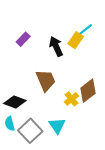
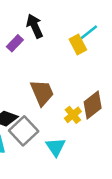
yellow rectangle: (76, 40) -> (78, 45), turned -63
black arrow: (56, 46) -> (35, 26), moved
gray square: (30, 131) -> (24, 131), moved

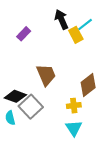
black arrow: (35, 26) -> (61, 19), moved
yellow cross: (73, 115) -> (74, 106), moved, turned 32
cyan triangle: (56, 147) -> (74, 128), moved

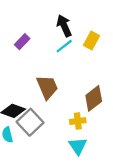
cyan line: (85, 25) -> (64, 46), moved
yellow rectangle: (76, 35) -> (91, 40), moved, turned 56

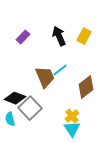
black arrow: (64, 26) -> (59, 36), moved
cyan line: (64, 46) -> (60, 70), moved
yellow cross: (78, 121) -> (72, 116), moved, turned -32

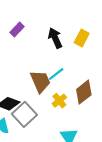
purple rectangle: (23, 37) -> (17, 30), moved
yellow cross: (72, 116) -> (59, 101), moved

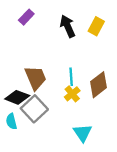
cyan line: (56, 74) -> (71, 77), moved, turned -56
brown trapezoid: (40, 81) -> (35, 78), moved

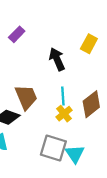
black arrow: (68, 26) -> (57, 59), moved
gray square: (34, 109) -> (53, 148), moved, turned -30

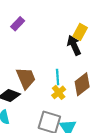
black arrow: (57, 59) -> (74, 45), moved

